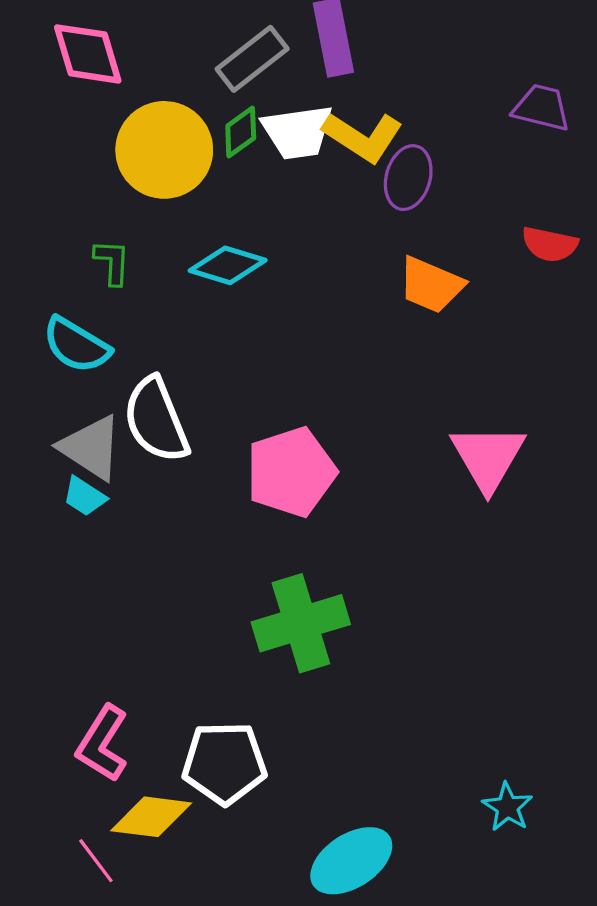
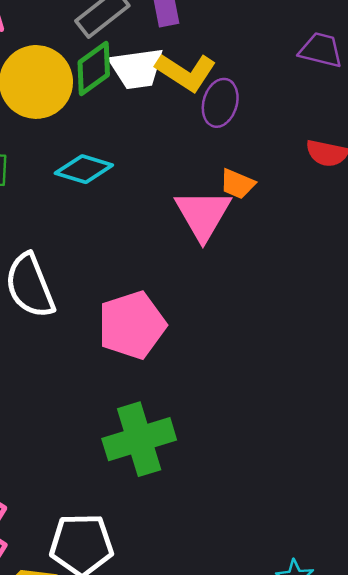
green diamond: (241, 132) -> (94, 68), size x1.4
orange trapezoid: (431, 285) -> (237, 184), size x0.7
pink triangle: (488, 457) -> (203, 215), moved

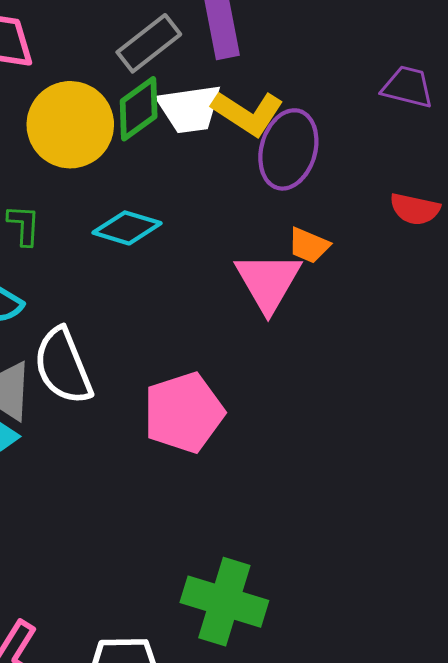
purple ellipse: (220, 103) -> (288, 149), size x1.4
green cross: (139, 439) -> (224, 602), moved, turned 34

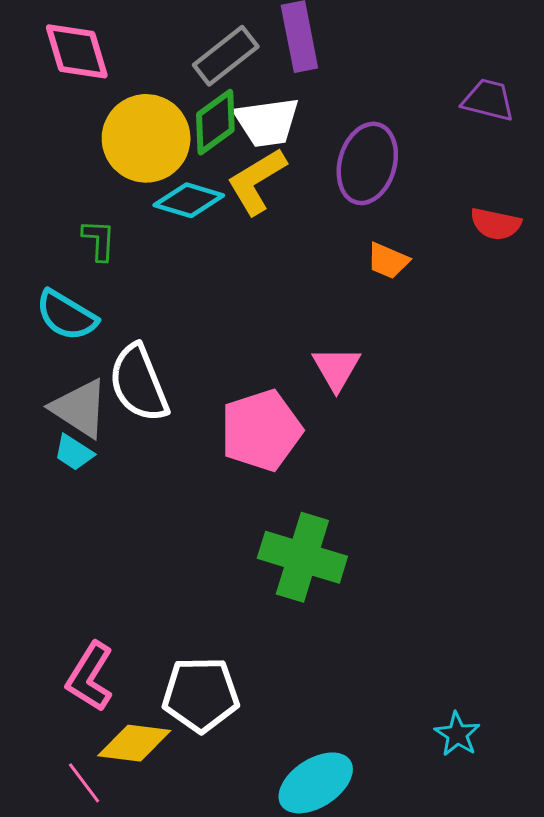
yellow L-shape: (248, 113) -> (257, 181), moved, turned 116
cyan diamond: (127, 228) -> (189, 200), moved
pink triangle: (268, 282) -> (336, 368), moved, size x0.7
green cross: (224, 602) -> (302, 557), moved

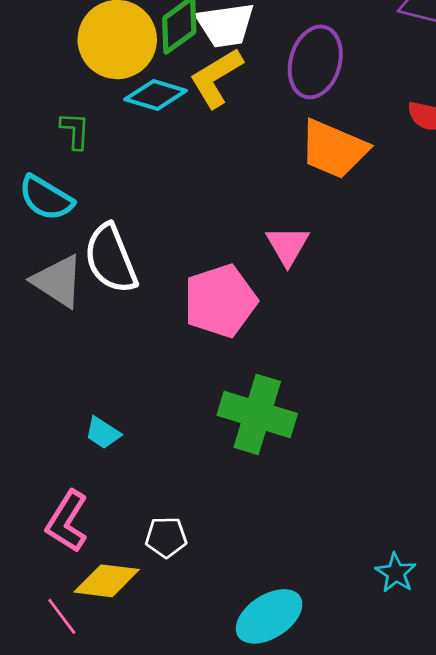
orange trapezoid: (388, 261) -> (334, 149), size x1.8
cyan trapezoid: (74, 453) -> (103, 433), moved
white pentagon: (201, 694) -> (166, 537), size x0.6

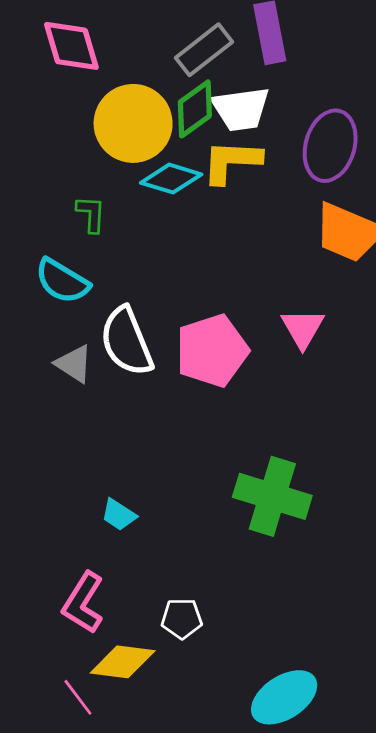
yellow L-shape: (216, 78) -> (232, 161), turned 34
gray triangle: (58, 281) -> (74, 364), size x0.7
pink pentagon: (220, 301) -> (212, 351), moved

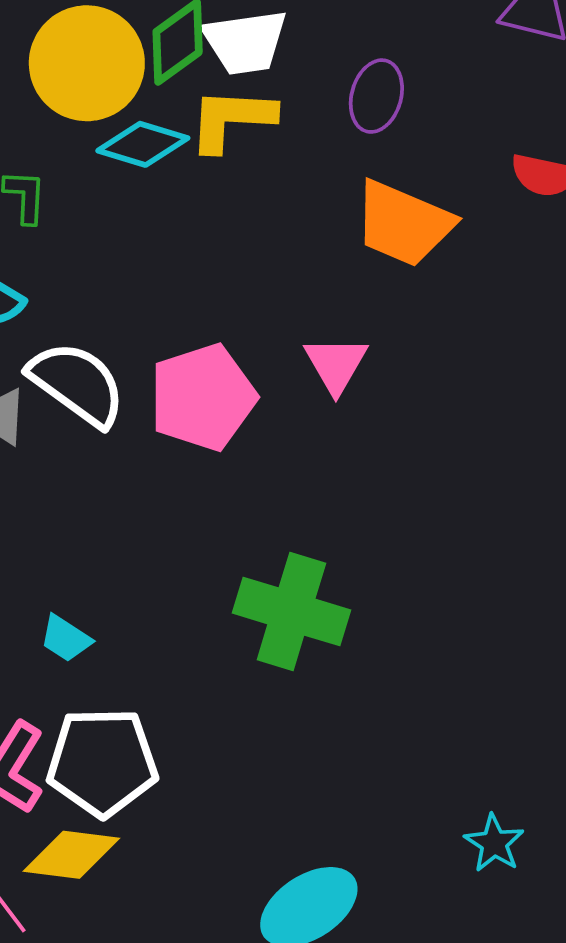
purple ellipse: (330, 146) -> (376, 96), size x0.7
white semicircle: (127, 341) -> (77, 384), turned 148
white pentagon: (182, 619) -> (102, 762), moved, size x1.8

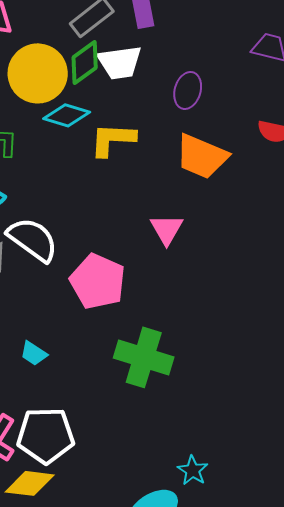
yellow L-shape: (232, 119) -> (113, 139), moved
pink pentagon: (203, 397) -> (98, 281), moved, turned -30
cyan trapezoid: (66, 639) -> (34, 353), moved
cyan star: (494, 843) -> (193, 470), moved

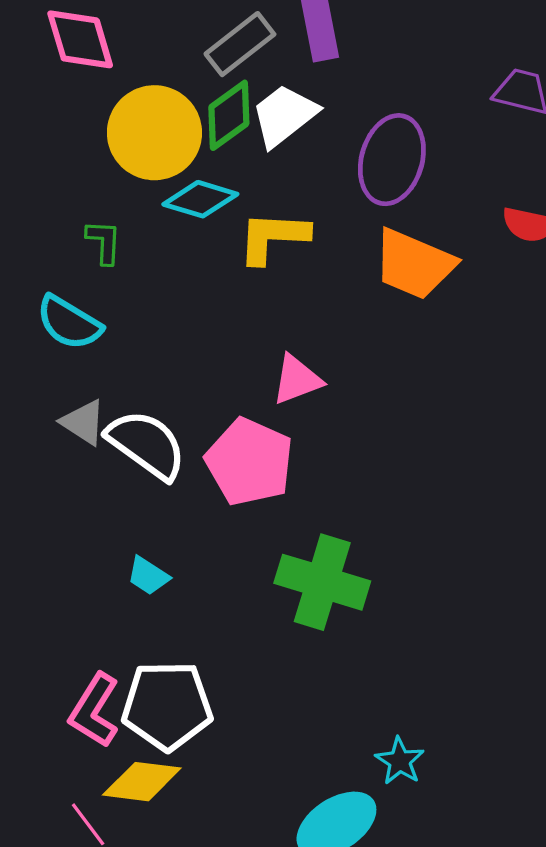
white trapezoid: (120, 62) -> (284, 115), turned 150
purple ellipse: (188, 90) -> (392, 160), size x1.5
pink triangle: (167, 229) -> (297, 380), moved, turned 39
white semicircle: (33, 239) -> (147, 444), moved

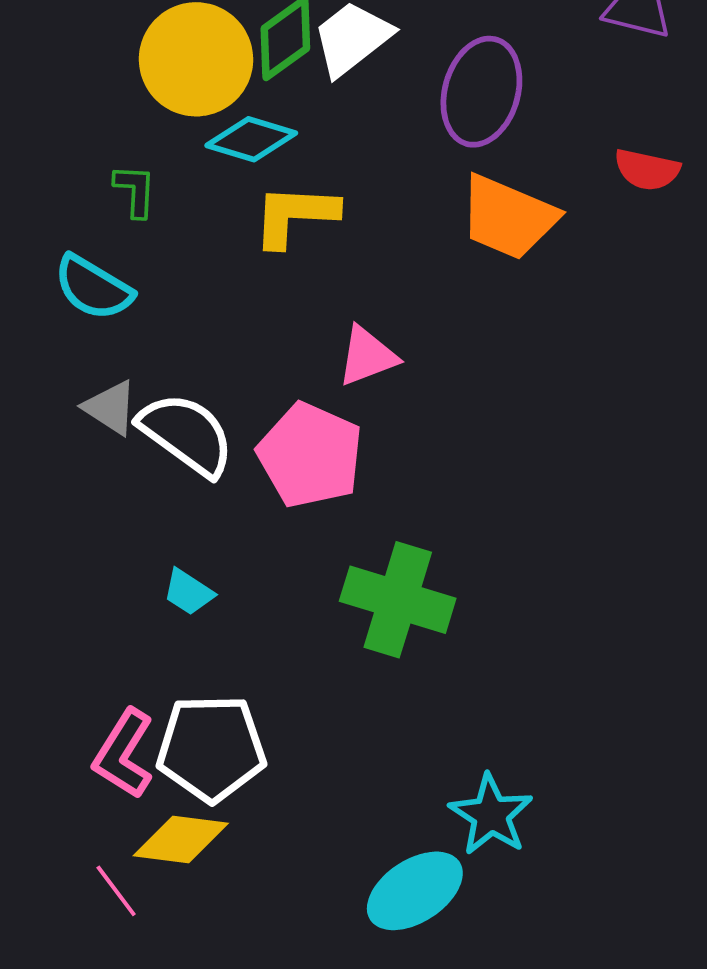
yellow L-shape: (273, 237) -> (295, 215), moved
cyan star: (400, 761) -> (491, 815), size x1.4

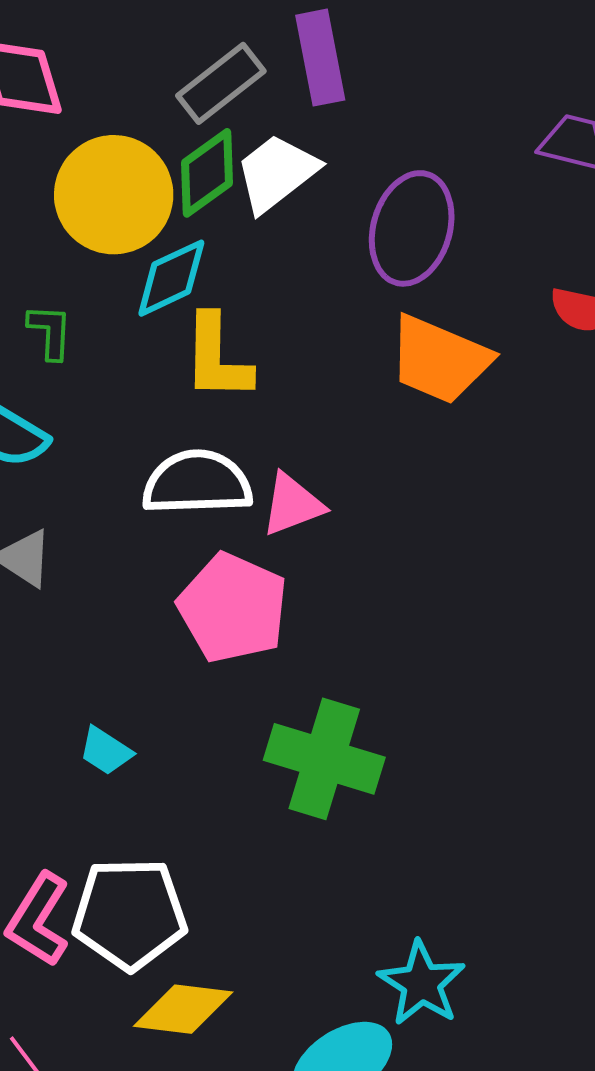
cyan diamond: (251, 139) -> (171, 278), turned -42
yellow L-shape: (295, 215) -> (217, 358), turned -92
white semicircle: (186, 434) -> (197, 483), moved, turned -38
yellow diamond: (181, 840) -> (183, 1009), moved

